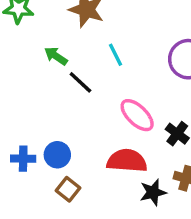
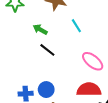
black line: (80, 82) -> (47, 50), moved

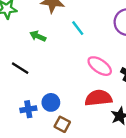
black line: (47, 50) -> (20, 68), moved

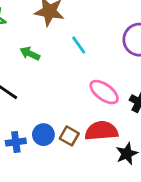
brown square: (62, 124) -> (69, 136), moved

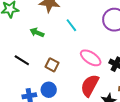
red semicircle: (101, 131) -> (90, 85), turned -55
brown square: (69, 136) -> (52, 65), moved

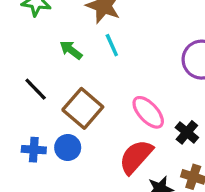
cyan line: (71, 25) -> (112, 45), moved
brown square: (52, 65) -> (83, 108), size x1.6

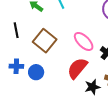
black line: (36, 89) -> (16, 30), turned 35
blue circle: (68, 148) -> (36, 72), moved

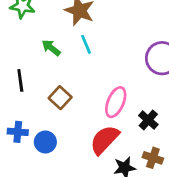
brown square: (45, 41) -> (60, 98), size x0.7
pink ellipse: (84, 41) -> (116, 102), turned 65

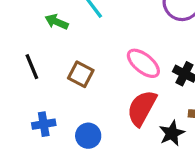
pink ellipse: (116, 102) -> (143, 63), turned -60
blue circle: (45, 142) -> (88, 136), moved

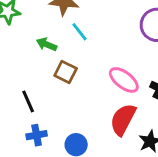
black line: (32, 67) -> (28, 101), moved
brown square: (81, 74) -> (66, 72), moved

